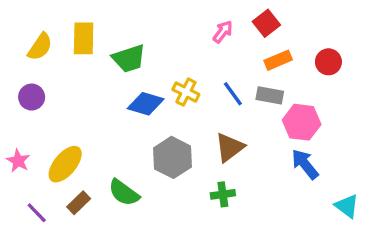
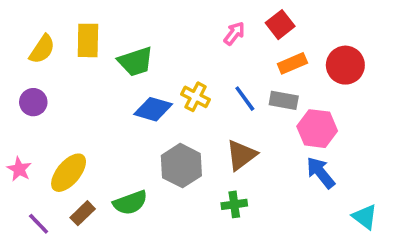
red circle: (328, 62) -> (345, 65), size x1.4
green semicircle: (124, 193) -> (130, 203), turned -56

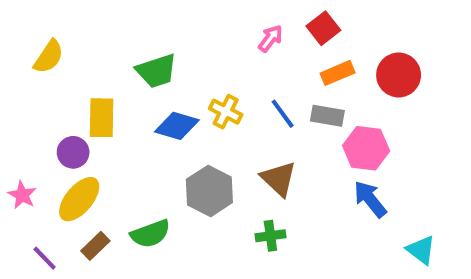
yellow rectangle: (88, 40) -> (102, 118), moved
purple circle: (33, 102) -> (73, 152), moved
brown triangle: (241, 155) -> (279, 179), turned -40

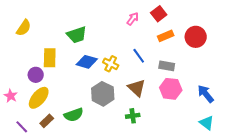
yellow cross: (226, 112) -> (111, 64), moved
gray rectangle: (327, 116) -> (167, 66), moved
pink hexagon: (366, 148) -> (171, 89), moved
blue arrow: (370, 199) -> (206, 94), moved

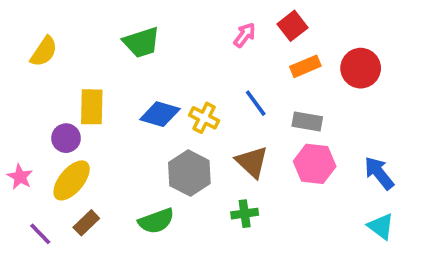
green trapezoid: (77, 35) -> (142, 42), moved
green semicircle: (74, 115) -> (156, 221), moved

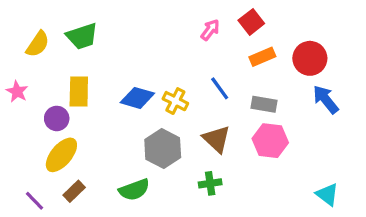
green trapezoid: (142, 42) -> (82, 36), moved
blue arrow: (379, 173) -> (326, 99), moved
pink star: (20, 177) -> (17, 92), moved

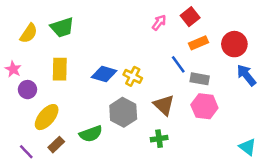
blue line: (220, 88) -> (178, 64), moved
purple circle: (57, 118) -> (27, 90), moved
green semicircle: (134, 190) -> (91, 134), moved

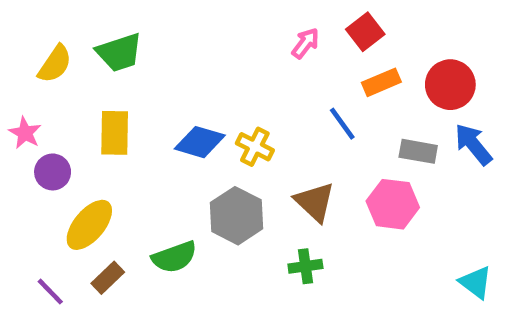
gray rectangle: (200, 79) -> (418, 151), moved

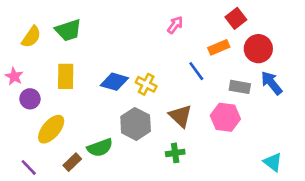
red square: (365, 32) -> (236, 18), moved
brown rectangle: (108, 278) -> (72, 162), moved

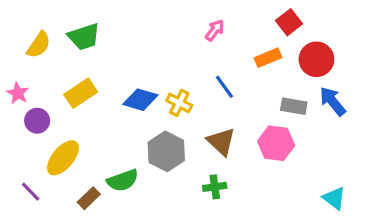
blue line: (196, 71) -> (224, 87), moved
yellow rectangle: (66, 76) -> (81, 93), turned 55
purple line: (29, 167) -> (31, 192), moved

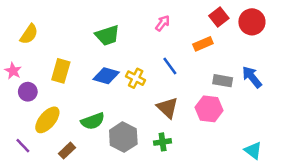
green trapezoid: (84, 37) -> (107, 35), moved
red circle: (316, 59) -> (252, 22), moved
yellow rectangle: (81, 93) -> (61, 71), turned -40
gray hexagon: (166, 151) -> (123, 137), moved
green semicircle: (123, 180) -> (93, 121), moved

